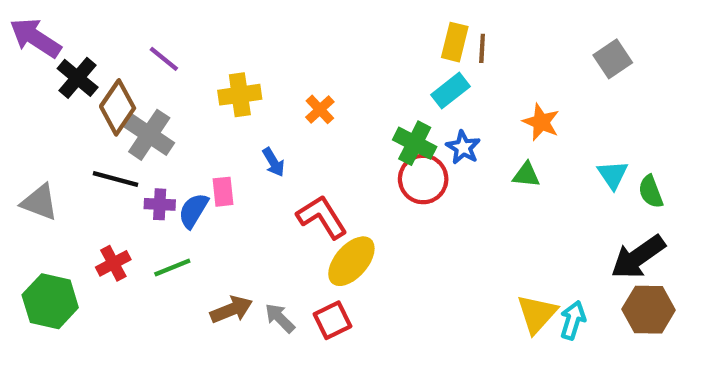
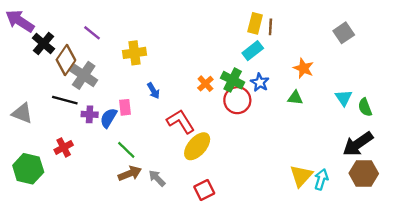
orange cross: (320, 109) -> (205, 84), moved
green line: (172, 268) -> (126, 150), moved, turned 66
red square: (332, 320) -> (204, 190), moved

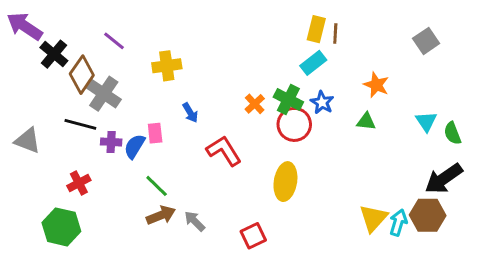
yellow ellipse: (197, 146) -> (285, 182), moved, turned -32
green hexagon: (28, 169) -> (61, 227), moved
brown hexagon: (364, 173) -> (428, 215), moved

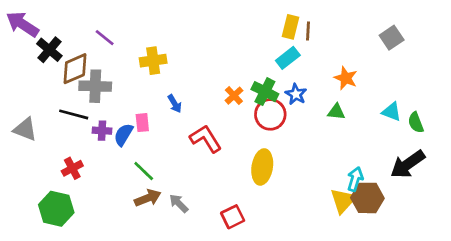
brown diamond: (82, 75) -> (75, 69), turned 32
gray cross: (104, 94) -> (95, 86), turned -32
cyan triangle: (426, 121) -> (392, 112), turned -35
brown hexagon: (428, 215) -> (367, 198), moved
cyan arrow: (398, 223) -> (355, 179), moved

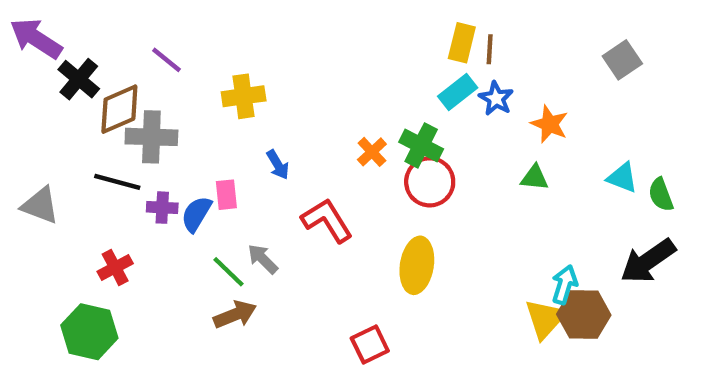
blue star: (296, 94) -> (496, 98), moved
gray arrow: (179, 203) -> (263, 259), moved

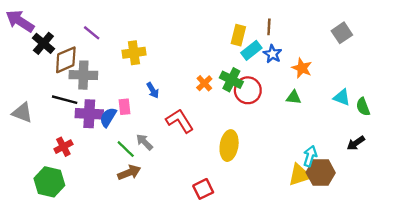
yellow rectangle: (462, 43) -> (238, 35), moved
red circle: (430, 182) -> (248, 90), moved
purple cross: (162, 208) -> (89, 114), size x1.6
black arrow: (648, 261) -> (356, 143), size x0.6
yellow triangle: (545, 319) -> (299, 175), turned 30

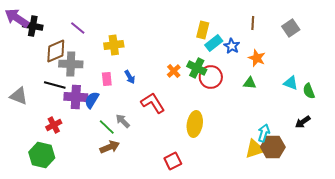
brown line: (269, 27) -> (253, 23), moved
black cross: (43, 43) -> (33, 26), moved, turned -30
pink rectangle: (124, 107) -> (107, 79), moved

